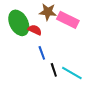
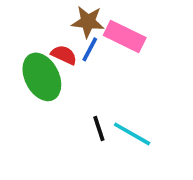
green ellipse: (19, 23) -> (42, 77), moved
blue line: (42, 53) -> (90, 49), moved, turned 48

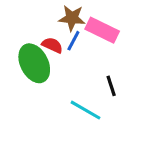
black line: (99, 128) -> (111, 86), moved
cyan line: (132, 134) -> (86, 110), moved

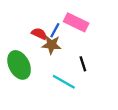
brown star: (72, 18) -> (52, 45), moved
green ellipse: (34, 63) -> (19, 65), moved

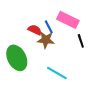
blue line: (55, 30) -> (49, 27), turned -56
black line: (83, 64) -> (81, 41), moved

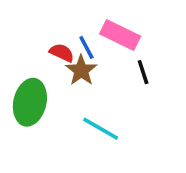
brown star: (46, 40) -> (81, 70), turned 30
green ellipse: (17, 58) -> (30, 102), turned 40

